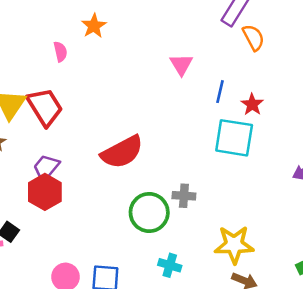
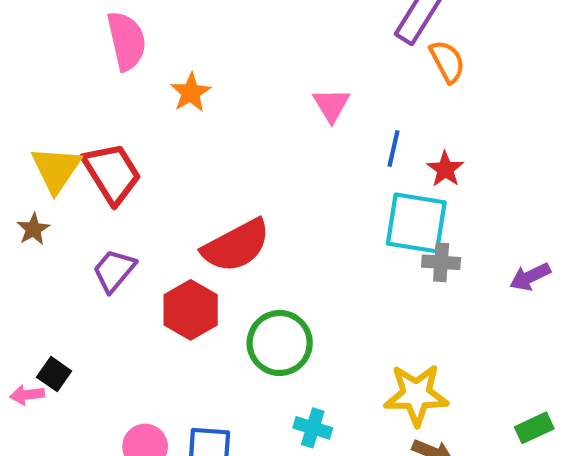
orange star: (94, 26) -> (191, 93), moved
pink semicircle: (60, 52) -> (126, 41), moved, size x1.8
red hexagon: (45, 192) -> (191, 310), moved
gray cross: (184, 196) -> (441, 262), moved

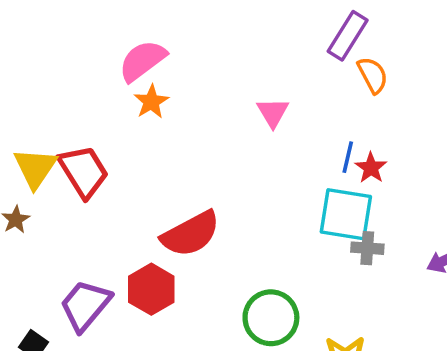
pink semicircle: (126, 41) -> (142, 61), moved, turned -114
blue line: (393, 148) -> (348, 157), moved
purple trapezoid: (114, 271) -> (85, 305), moved, size x1.4
green circle: (280, 343) -> (271, 318), moved

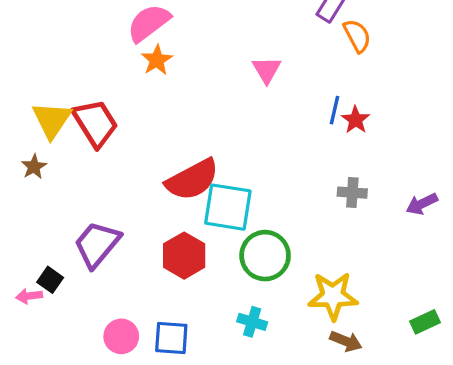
cyan square: (346, 214) -> (228, 207), moved
red hexagon: (151, 289) -> (184, 256), moved

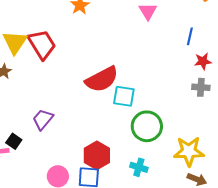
red star: (356, 120) -> (203, 61), moved, turned 30
cyan square: (228, 207) -> (124, 96), size x0.7
purple trapezoid: (97, 244) -> (43, 119), size x0.7
red hexagon: (184, 256) -> (97, 155), moved

